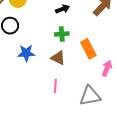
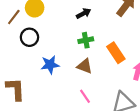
pink line: (55, 86) -> (85, 96), turned -32

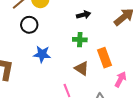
brown triangle: (85, 66) -> (82, 68), moved

